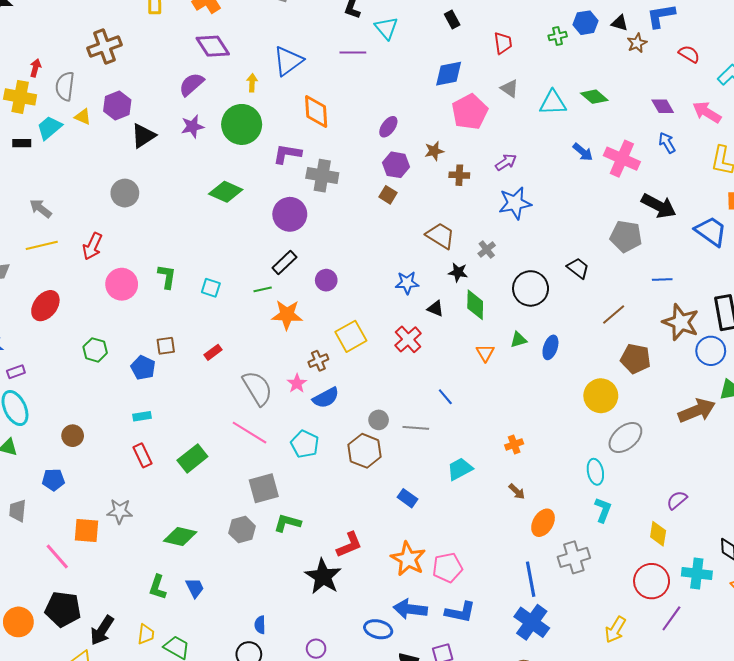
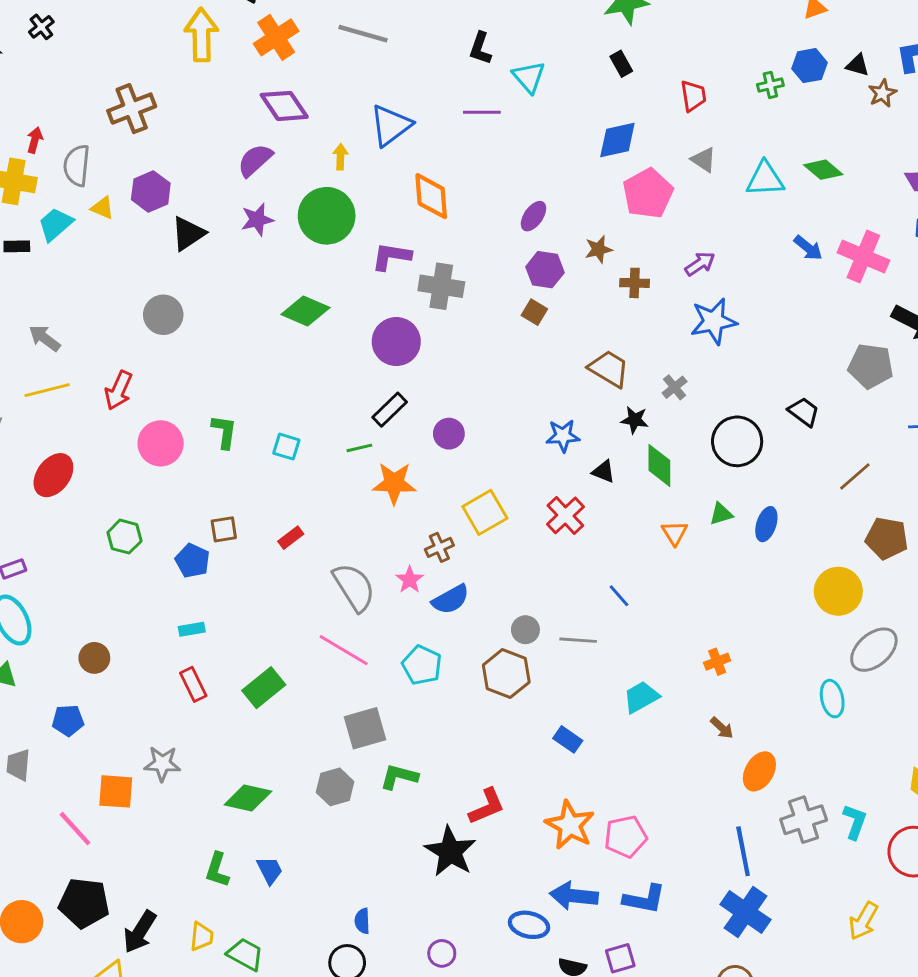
cyan L-shape: (603, 510) -> (855, 822), moved

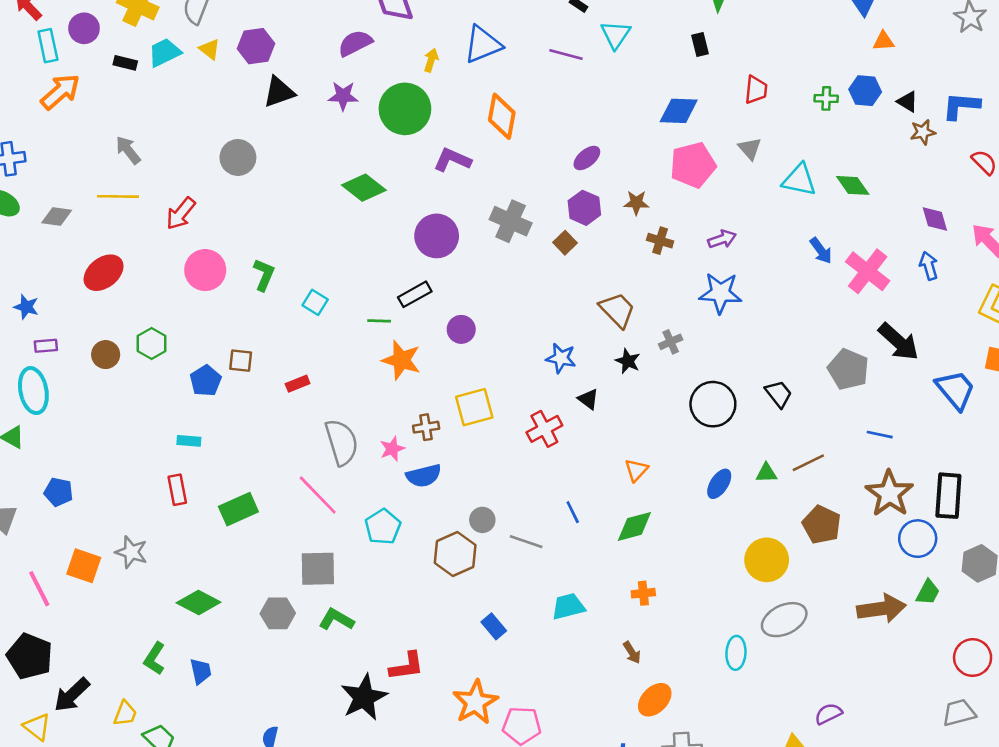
gray cross: (441, 286) -> (511, 221), moved
green diamond: (659, 465) -> (634, 526), moved, turned 60
green triangle: (721, 514) -> (766, 473), moved
brown circle: (94, 658) -> (106, 355), moved

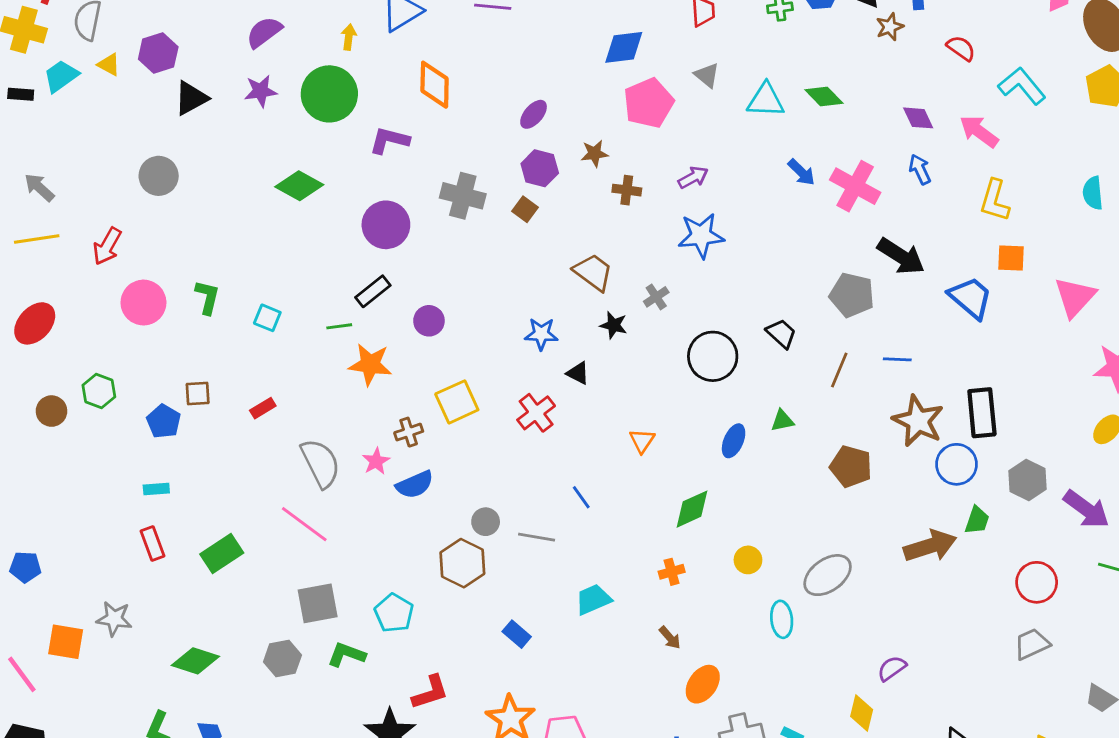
brown line: (808, 463) -> (839, 370), moved, turned -32
green diamond: (634, 526) -> (692, 509), moved
cyan pentagon: (383, 527) -> (394, 613), moved
yellow circle: (767, 560) -> (748, 560), moved, size x0.6

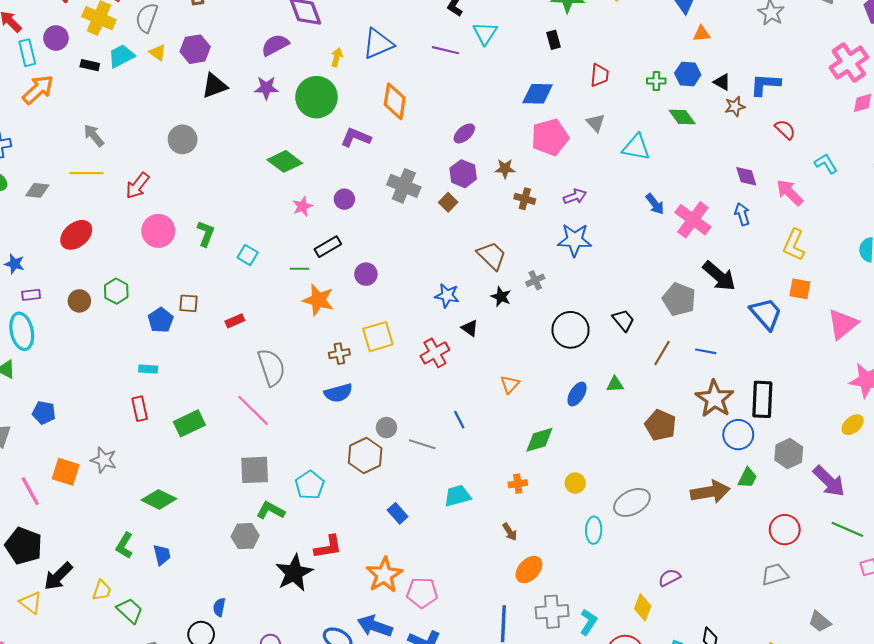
cyan L-shape: (1022, 86) -> (826, 164), size x0.7
green diamond: (824, 97) -> (682, 117), moved
purple circle: (386, 225) -> (344, 199), size x0.6
pink star: (376, 461) -> (302, 206), moved
gray hexagon: (282, 658) -> (245, 536), moved

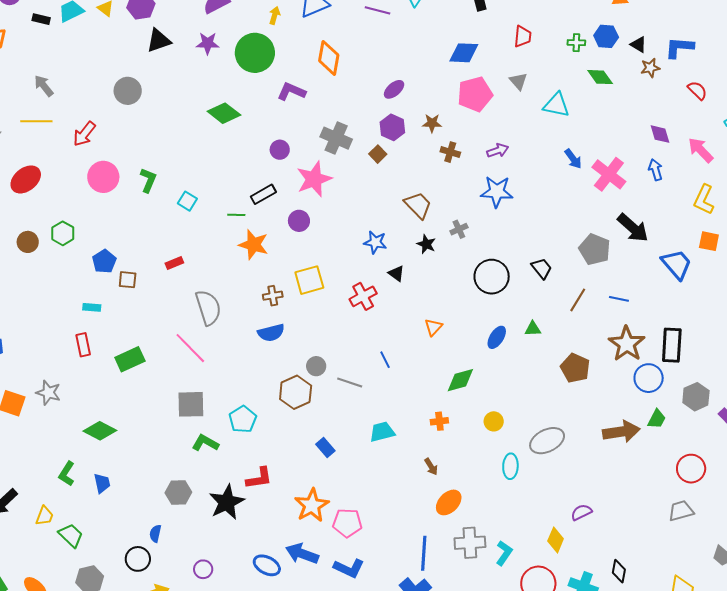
pink star: (302, 206) -> (314, 179), moved, size x1.8
brown square: (188, 303) -> (128, 280), moved
gray hexagon: (245, 536) -> (178, 493), moved

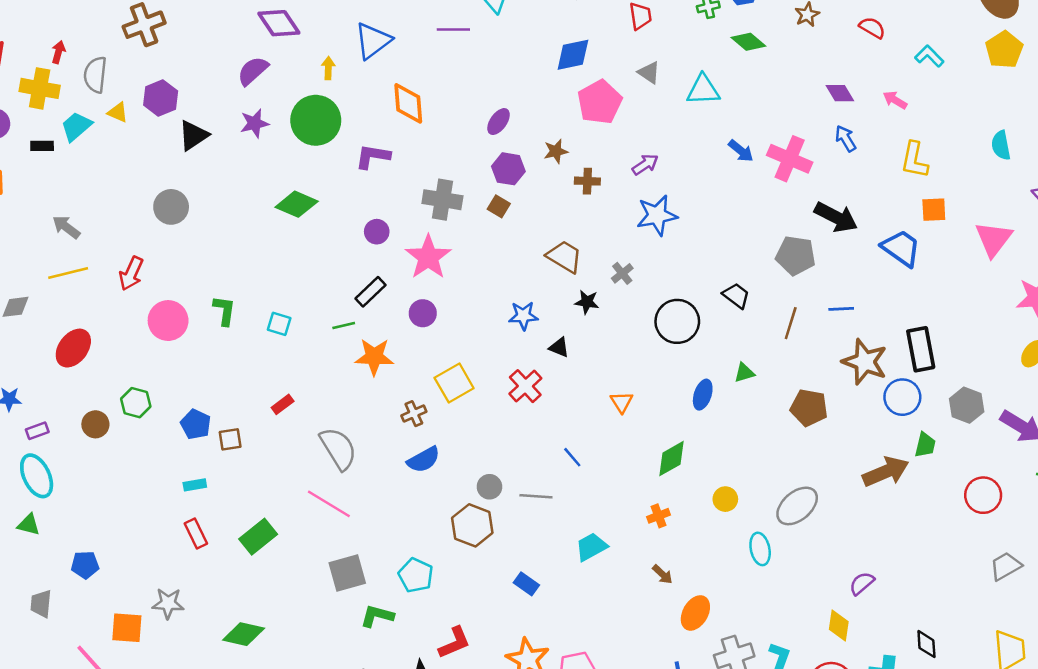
pink arrow: (701, 150) -> (895, 100), size x0.7
gray trapezoid: (681, 511) -> (1006, 566), moved

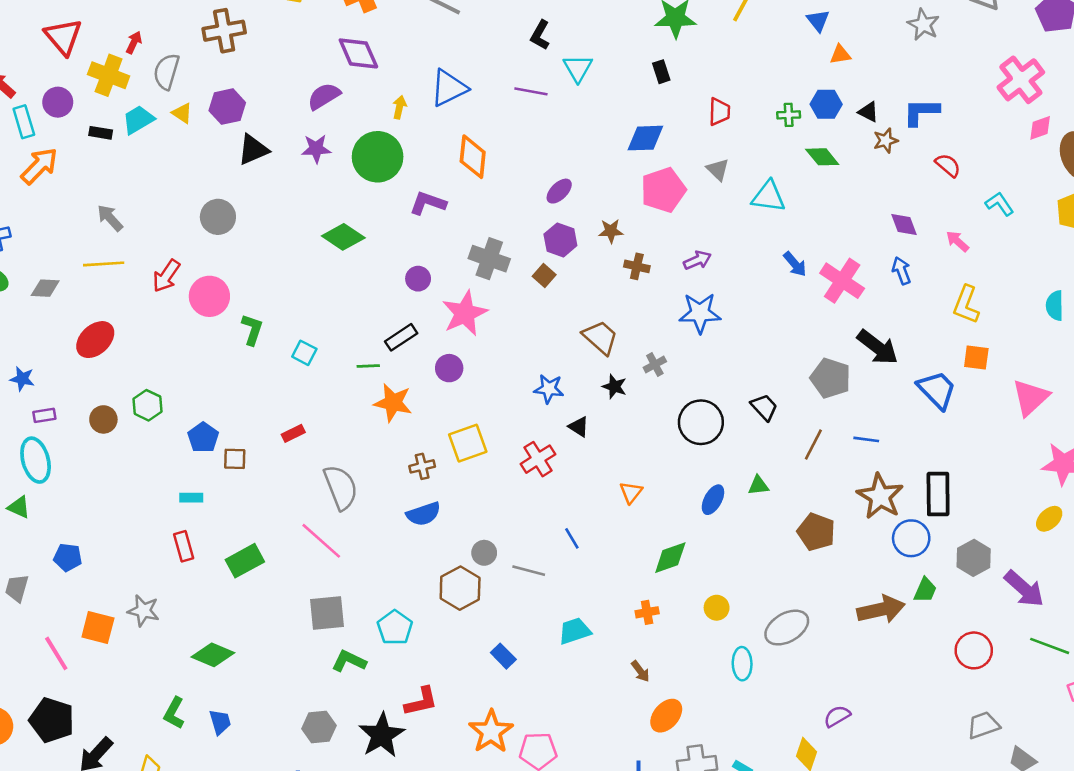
pink circle: (168, 321) -> (209, 296), moved

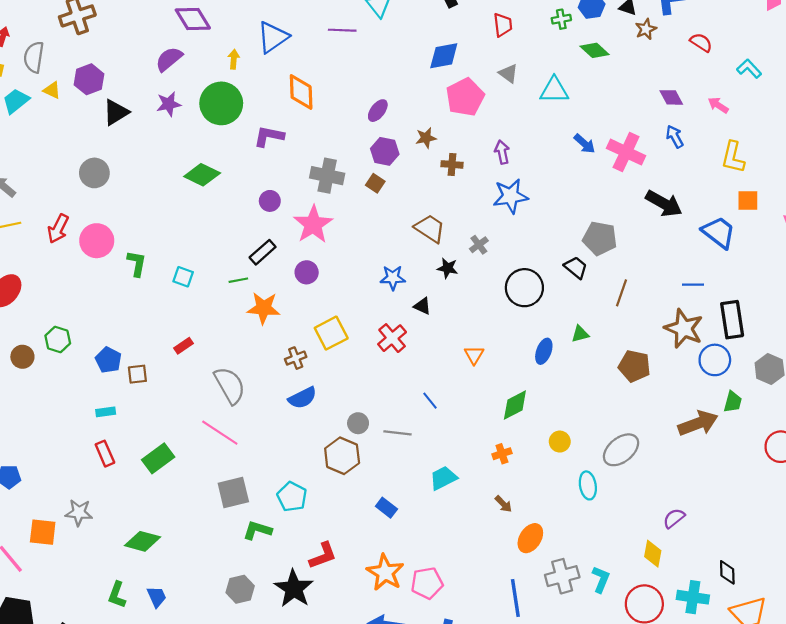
purple arrow: (697, 260) -> (502, 152), turned -70
gray pentagon: (831, 378) -> (600, 238), moved
blue line: (866, 439) -> (693, 285), moved

